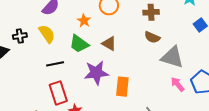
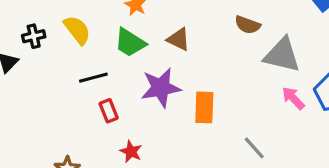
red rectangle: (58, 93) -> (109, 111), moved, size x0.6

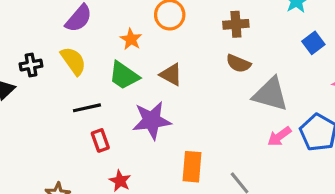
pink arrow: (293, 98) -> (279, 136), turned -85
orange rectangle: (204, 107) -> (192, 167), moved

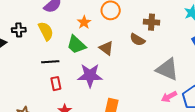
brown semicircle: (238, 63) -> (137, 40), moved

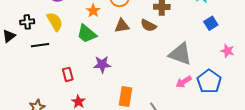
brown triangle: (106, 48) -> (122, 26), moved, turned -42
black line: (50, 62) -> (40, 45), moved
purple star: (90, 75) -> (102, 64), size x0.7

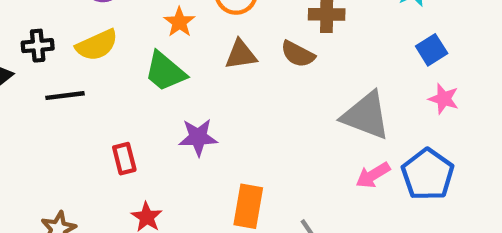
yellow semicircle: (55, 22) -> (97, 45), turned 96
pink star: (227, 51) -> (444, 99), moved

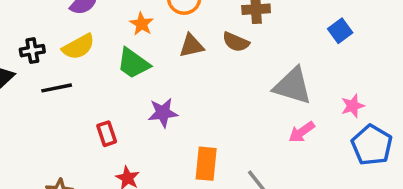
pink star: (444, 99) -> (353, 106), moved, turned -30
blue pentagon: (428, 174) -> (372, 145), moved

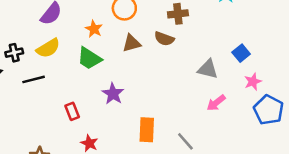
blue square: (340, 31) -> (241, 53), moved
gray triangle: (293, 86) -> (208, 69), size x0.7
purple star: (163, 113) -> (113, 94), turned -30

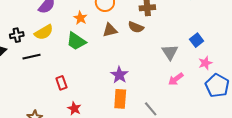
gray triangle: (208, 69) -> (170, 52), turned 42
purple star: (113, 94) -> (119, 75), moved

